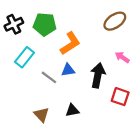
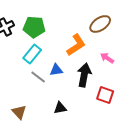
orange L-shape: (70, 43) -> (76, 45), moved
cyan rectangle: (24, 57) -> (32, 54), moved
brown triangle: (41, 115) -> (19, 112), moved

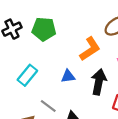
cyan rectangle: (32, 54) -> (27, 75), moved
gray line: (38, 77) -> (48, 106), moved

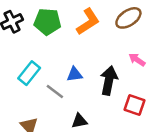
orange L-shape: (90, 49) -> (88, 22), moved
gray line: (48, 106) -> (55, 92), moved

